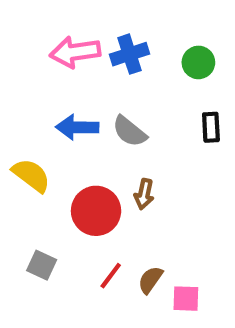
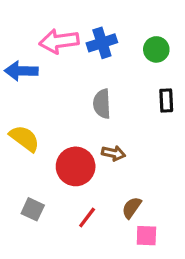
blue arrow: (77, 127) -> (21, 71), moved
gray semicircle: (129, 131) -> (102, 104), turned 48
brown arrow: (144, 194) -> (113, 153), turned -90
brown semicircle: (150, 280) -> (132, 208), moved

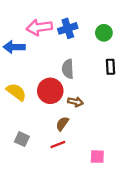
red circle: (76, 166) -> (50, 91), moved
brown semicircle: (132, 208) -> (62, 124), moved
red line: (87, 218) -> (58, 144), turned 32

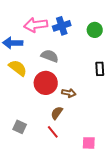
black rectangle: (110, 67) -> (100, 69), moved
gray semicircle: (68, 69) -> (50, 56), moved, turned 114
yellow semicircle: (16, 92) -> (18, 68), moved
red line: (58, 144) -> (53, 132), turned 72

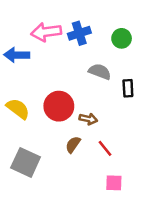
gray semicircle: (50, 56) -> (100, 72), moved
yellow semicircle: (18, 68) -> (18, 109), moved
gray square: (20, 127) -> (26, 162), size x1.6
red line: (53, 132) -> (105, 148), moved

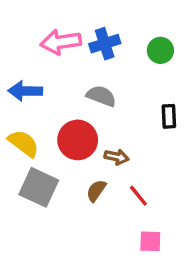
blue arrow: (17, 55) -> (25, 91), moved
gray semicircle: (100, 72) -> (101, 96), moved
gray square: (26, 162) -> (39, 187), moved

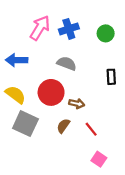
pink arrow: (61, 42) -> (40, 28), turned 130
pink square: (150, 241) -> (99, 159), turned 32

